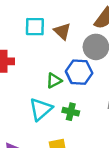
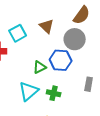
cyan square: (35, 27) -> (18, 33), moved, turned -30

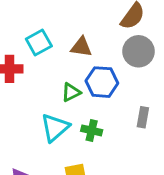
brown triangle: (47, 26) -> (81, 47), moved, turned -35
gray circle: (75, 39) -> (139, 51), moved

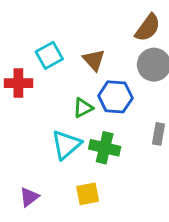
brown triangle: (81, 47) -> (94, 60), turned 40
green cross: (92, 130) -> (105, 148), size x1.4

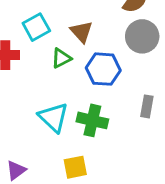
green triangle: (83, 108) -> (61, 58), moved
cyan triangle: (66, 145) -> (53, 117), turned -36

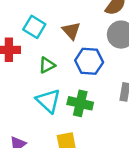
cyan square: (36, 27) -> (34, 27), turned -30
green triangle: (61, 58) -> (47, 65), moved

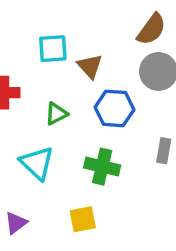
cyan square: (34, 27) -> (53, 49), moved, turned -35
cyan triangle: (48, 101) -> (37, 163), moved

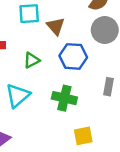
cyan triangle: (37, 163) -> (18, 96), turned 36
yellow square: (83, 219) -> (83, 136), moved

